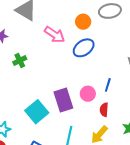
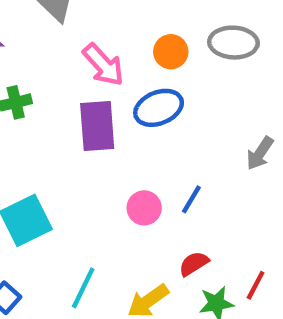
purple rectangle: (63, 100) -> (97, 126), moved
red semicircle: (104, 110) -> (194, 264), moved, turned 40

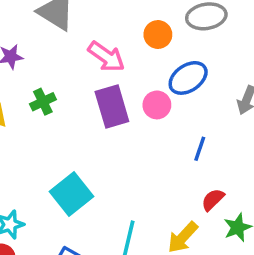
blue ellipse: (159, 108) -> (188, 78), moved
pink circle: (144, 208) -> (157, 105), moved

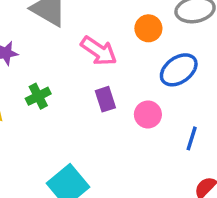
pink circle: (157, 105) -> (148, 114), moved
purple rectangle: (112, 106) -> (105, 99), size x0.6

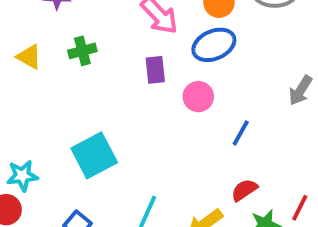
blue ellipse: (179, 70) -> (214, 45), moved

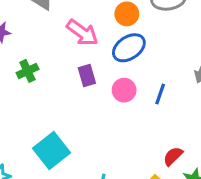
blue line: (241, 133) -> (160, 94), moved

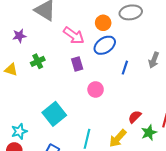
pink circle: (124, 90) -> (96, 89), moved
blue line: (160, 94) -> (125, 68), moved

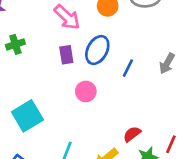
blue ellipse: (105, 45) -> (97, 50), moved, turned -35

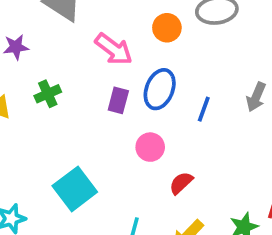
purple rectangle: (66, 55) -> (118, 100), turned 30
red semicircle: (132, 134) -> (181, 183), moved

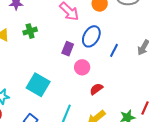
purple rectangle: (118, 100) -> (68, 49), moved
cyan square: (75, 189) -> (38, 85), turned -30

